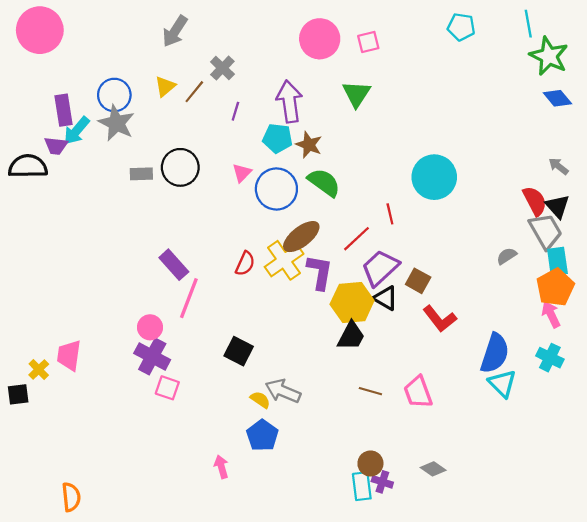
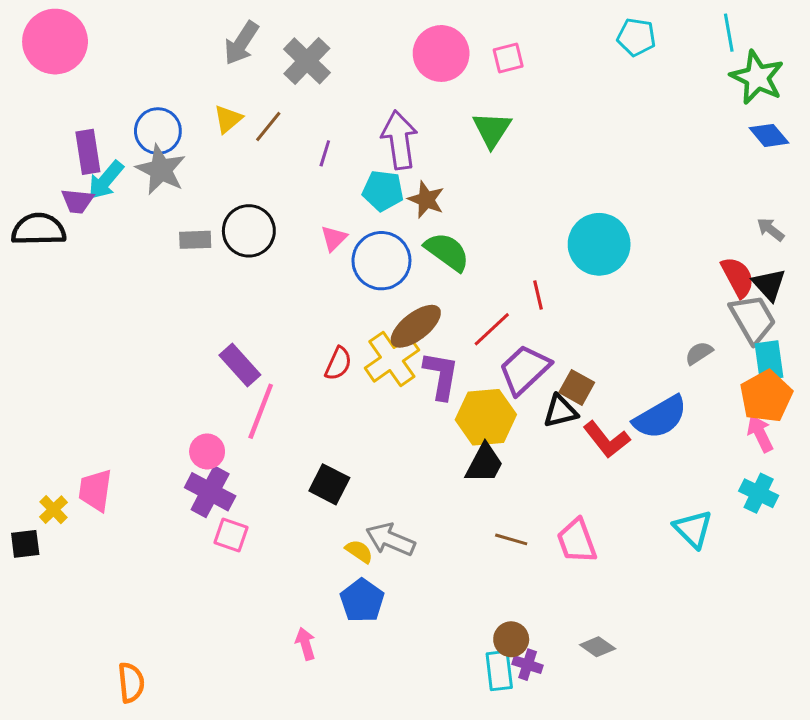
gray cross: (222, 68) -> (307, 61), moved, size x1.4
black triangle: (386, 298) -> (560, 411), moved, turned -44
blue semicircle: (495, 353) -> (660, 417), moved, turned 42
orange semicircle: (71, 497) -> (131, 683), moved

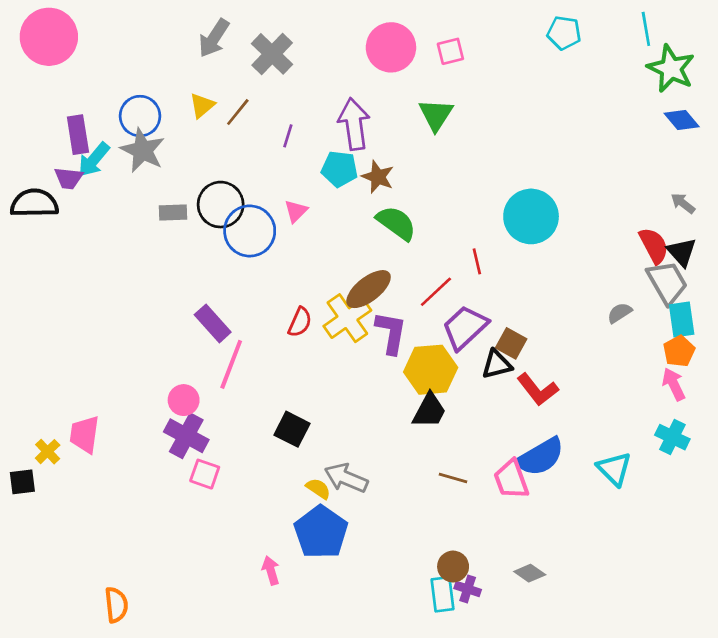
blue circle: (381, 261) -> (250, 231), moved
orange pentagon: (766, 396) -> (679, 351), size x0.7
blue semicircle: (660, 417) -> (540, 457), moved
blue pentagon: (362, 601) -> (321, 532), size x1.4

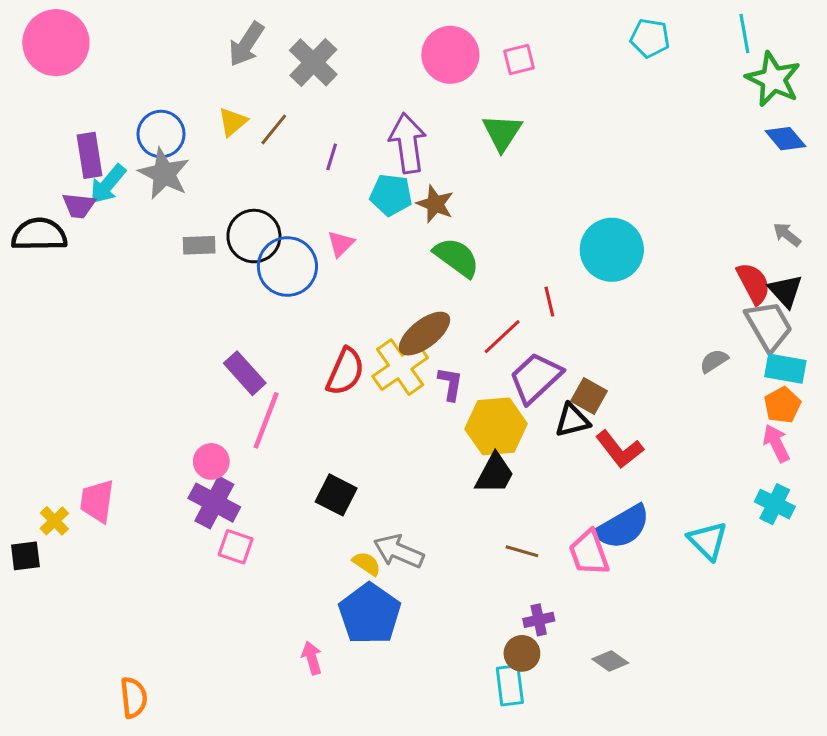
cyan rectangle: (682, 319) -> (785, 369), turned -72
red semicircle: (300, 322) -> (345, 372), size x1.4
purple L-shape: (391, 333) -> (450, 384), size x0.7
purple cross: (468, 589) -> (539, 620), moved, turned -30

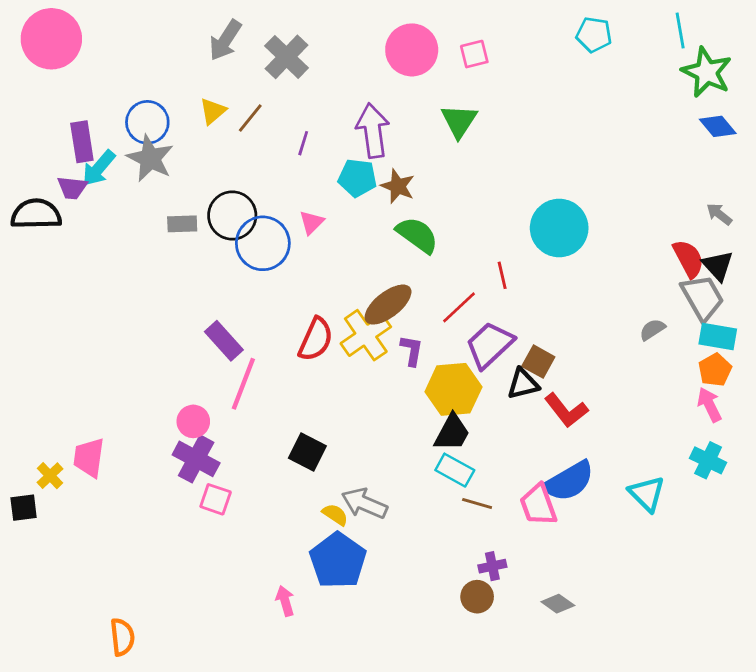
cyan rectangle: (510, 685) -> (455, 470), moved, turned -54

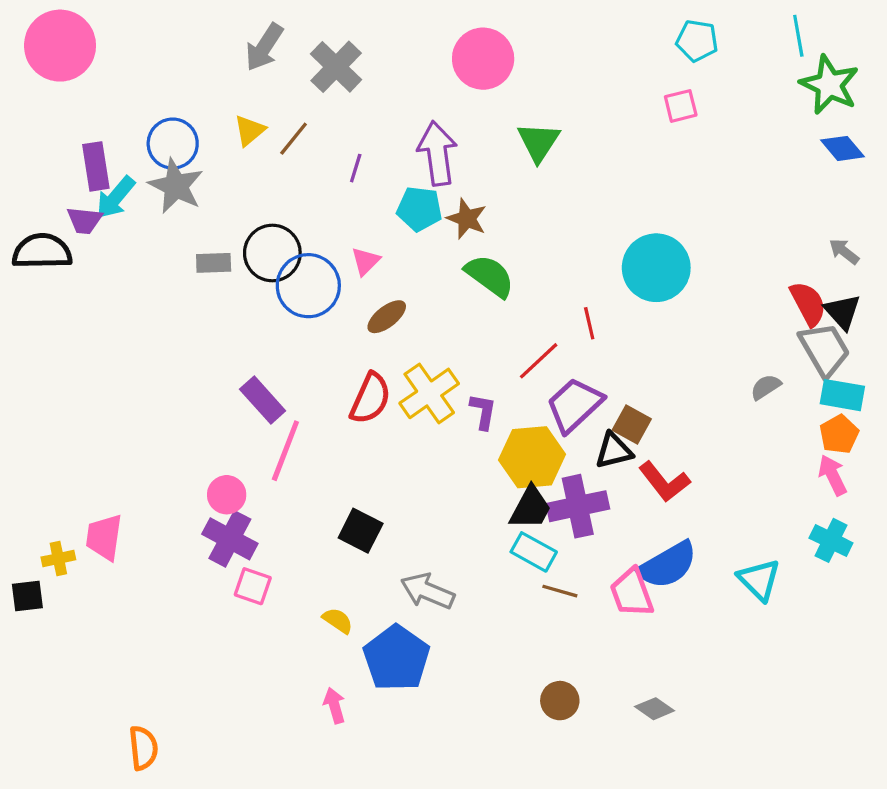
pink square: (474, 54) -> (681, 106), moved
brown ellipse: (388, 305) -> (387, 317), moved, size x0.7
yellow cross: (50, 476) -> (58, 558), turned 32
yellow semicircle: (335, 515) -> (338, 621), moved
purple cross: (492, 566) -> (578, 506), moved, size x1.8

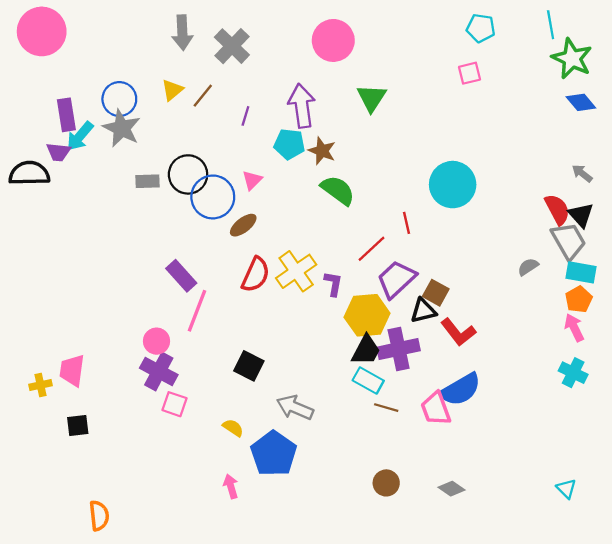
gray arrow: (264, 47) -> (182, 33), turned -36
brown ellipse: (387, 317) -> (243, 225), moved
cyan triangle: (759, 580) -> (566, 489), moved, size x0.7
black square: (27, 596) -> (78, 426), moved

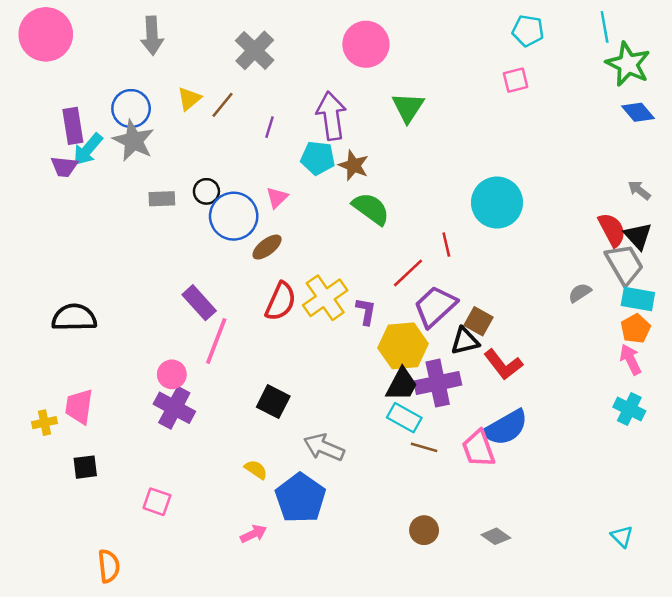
gray arrow: (182, 33) -> (152, 36), moved
black semicircle: (29, 173) -> (74, 318), moved
black circle: (188, 174) -> (206, 191), size x0.6
pink square: (175, 404) -> (157, 502), moved
pink arrow: (231, 486) -> (253, 534), turned 80

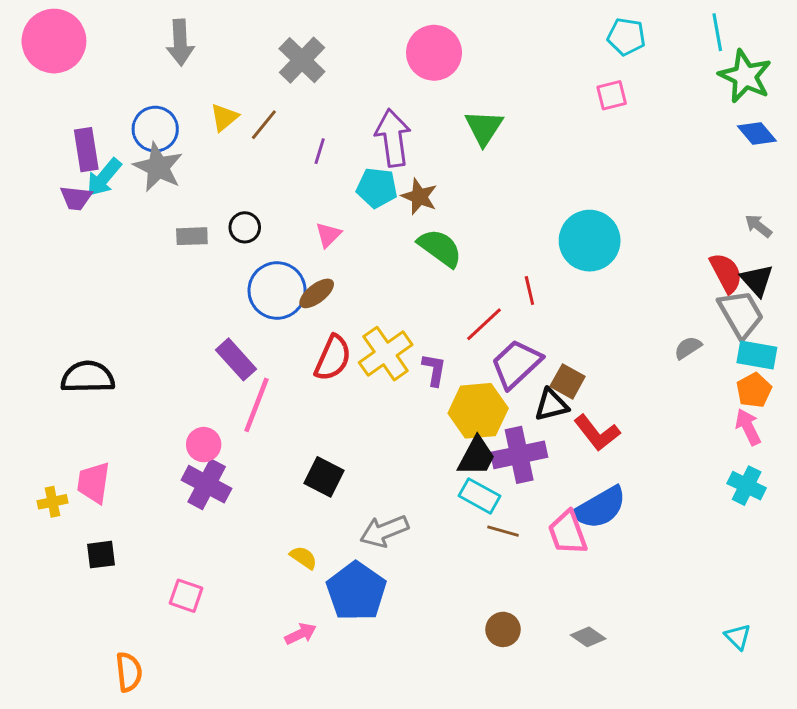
blue circle: (234, 216) -> (277, 290), moved
gray arrow: (324, 447) -> (384, 531), turned -45

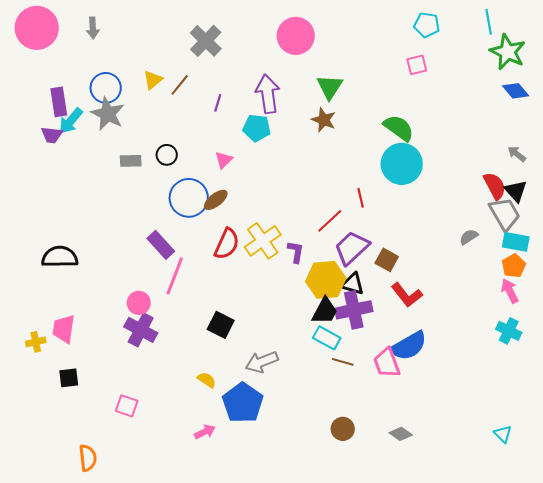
gray arrow: (180, 42) -> (93, 28), moved, size x0.7
brown star: (419, 197) -> (324, 120), moved
green semicircle: (440, 248) -> (399, 128), moved
black triangle: (551, 405) -> (353, 284), moved, turned 30

